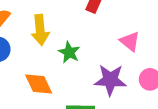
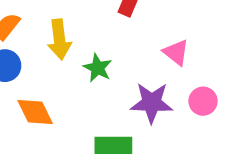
orange diamond: (39, 84) -> (35, 112), moved

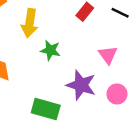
green star: (98, 68) -> (50, 50), turned -30

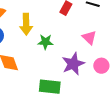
purple star: (81, 85) -> (73, 64), turned -30

